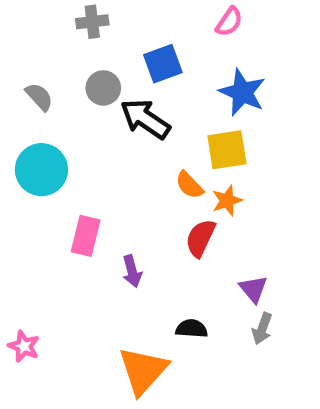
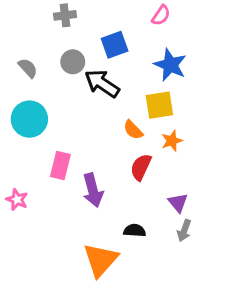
orange star: (227, 201) -> (172, 141), moved
purple arrow: (132, 271) -> (93, 190), size x1.5
pink star: (24, 346) -> (17, 200), moved

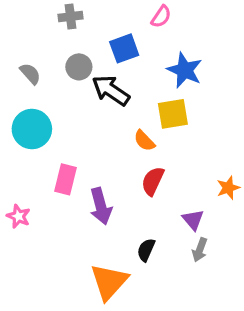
pink semicircle: (161, 15) -> (161, 17), moved
orange star: (172, 141) -> (228, 188), moved
black semicircle: (135, 230) -> (146, 250), turned -70

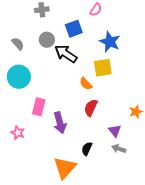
pink star: (18, 216) -> (18, 133), moved
gray arrow: (200, 250) -> (119, 149), turned 88

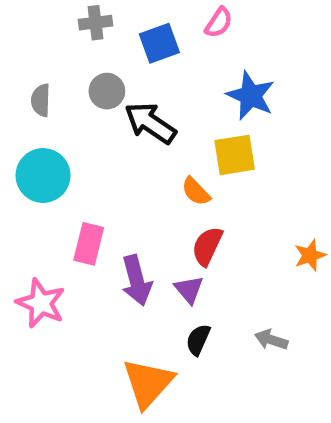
blue square: (74, 29) -> (159, 43), moved
gray semicircle: (18, 44) -> (41, 100), turned -136
purple triangle: (115, 131) -> (189, 290), moved
pink star: (18, 133) -> (41, 303), size x1.5

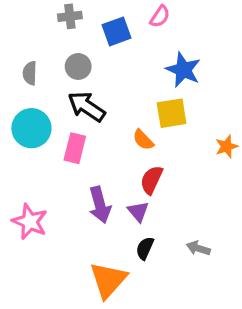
black arrow: (150, 123) -> (86, 106), moved
pink rectangle: (89, 244) -> (75, 148), moved
orange star: (310, 255) -> (227, 147), moved

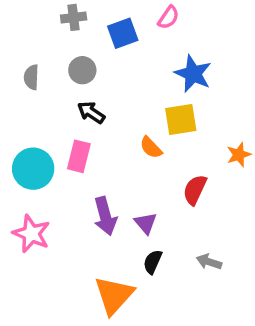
black arrow: (86, 106) -> (91, 112), size x0.7
cyan circle: (31, 128) -> (33, 169), moved
red semicircle: (152, 180) -> (195, 190), moved

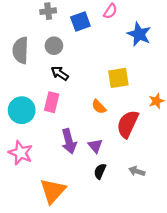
blue star: (193, 74) -> (139, 34), moved
gray semicircle: (31, 77) -> (21, 50), size x1.6
orange semicircle: (151, 148) -> (99, 107), moved
red semicircle: (195, 190) -> (128, 124), size x1.4
orange triangle: (114, 295) -> (53, 191), moved

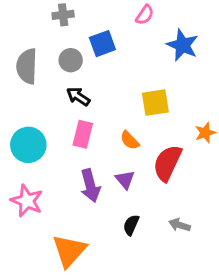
blue square: (80, 22) -> (102, 44), moved
pink rectangle: (52, 102) -> (83, 134), moved
purple triangle: (95, 146) -> (125, 180), moved

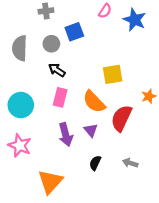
blue star: (183, 45) -> (135, 20), moved
orange semicircle: (130, 140) -> (94, 102), size x1.6

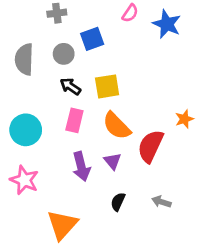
yellow square: (113, 74) -> (107, 86), moved

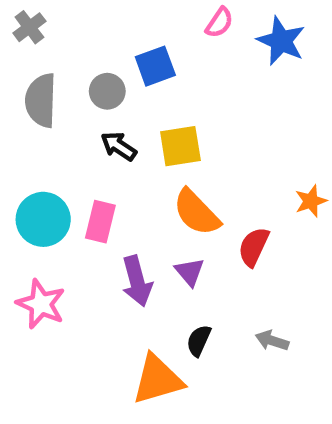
gray cross: (57, 13) -> (29, 27), moved, turned -30
pink rectangle: (74, 120) -> (100, 222), moved
red semicircle: (150, 146) -> (254, 247), size x0.7
orange triangle: (62, 225) -> (158, 379), moved, turned 32

